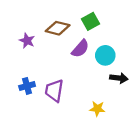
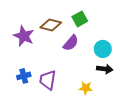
purple star: (27, 41) -> (24, 36), size x1.5
cyan circle: (105, 55) -> (103, 49), moved
yellow star: (97, 109) -> (86, 88), moved

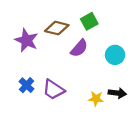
black arrow: (105, 69) -> (117, 93), moved
blue cross: (24, 76) -> (26, 85), turned -32
purple trapezoid: (48, 80) -> (53, 90), turned -65

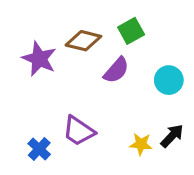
blue cross: (26, 85) -> (39, 149), moved
black arrow: (117, 93) -> (172, 136), turned -54

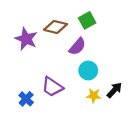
cyan circle: (169, 80) -> (88, 71), moved

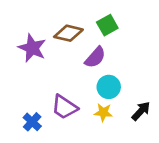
yellow star: (94, 96) -> (103, 112), moved

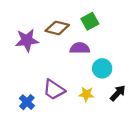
purple star: (32, 48) -> (27, 40), turned -30
purple semicircle: (95, 57) -> (80, 48), turned -132
cyan circle: (109, 87) -> (102, 68), moved

